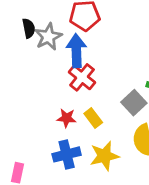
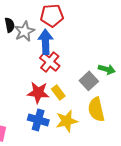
red star: (67, 118) -> (38, 93), size x1.5
blue cross: (67, 154) -> (38, 120), turned 30

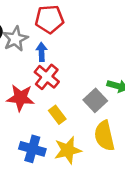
blue arrow: (46, 42) -> (42, 52), size x0.6
red star: (38, 93) -> (21, 98), moved

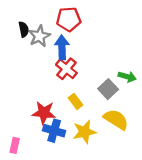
blue arrow: (42, 52) -> (62, 47), size x1.5
red star: (21, 98) -> (44, 113), moved
yellow semicircle: (104, 136) -> (116, 119), turned 135

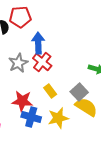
red pentagon: (69, 19) -> (20, 17), moved
gray star: (39, 36) -> (18, 63), moved
gray square: (108, 89) -> (79, 92), moved

